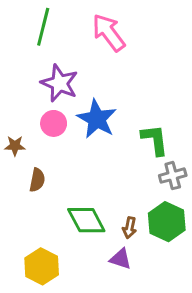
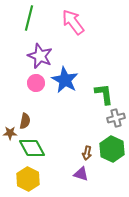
brown star: (15, 146) -> (10, 133), moved
green diamond: (86, 220) -> (32, 148), moved

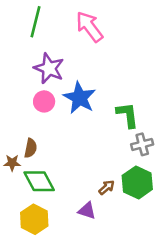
brown arrow: (87, 153) -> (107, 187), turned -144
purple triangle: (81, 174) -> (87, 211), moved

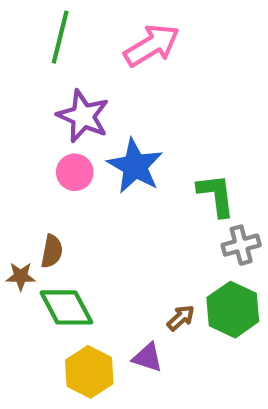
pink arrow: (89, 27) -> (152, 45), turned 96
yellow hexagon: (34, 219) -> (89, 372), moved

